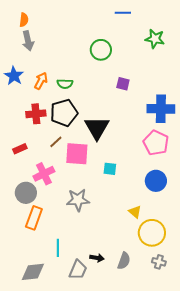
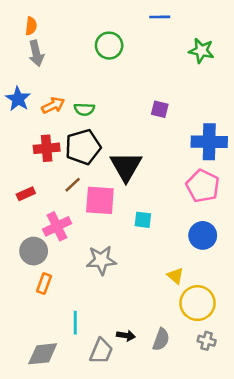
green circle: (101, 50) -> (109, 46), moved
orange arrow: (41, 81) -> (53, 105), turned 36
orange rectangle: (34, 218) -> (44, 284), size x0.7

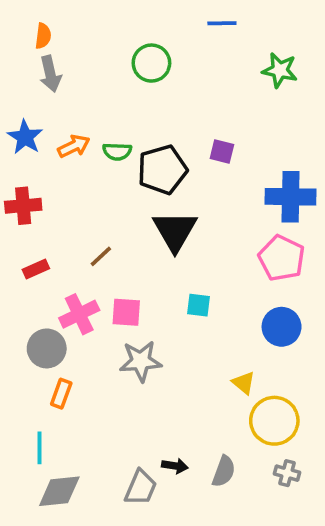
black pentagon: (83, 147) -> (162, 170), moved
red cross: (47, 148) -> (23, 206), moved
pink square: (100, 200) -> (126, 312), moved, size x0.7
cyan line: (75, 323) -> (39, 448), moved

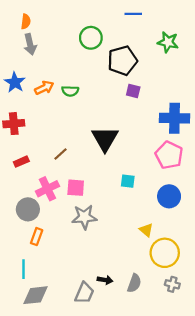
black pentagon: (162, 170) -> (122, 61), moved
cyan square: (198, 305) -> (128, 181), moved

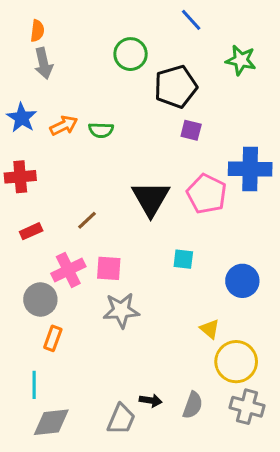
blue line: (133, 14) -> (191, 20), turned 49
pink pentagon: (169, 155) -> (207, 194), moved
gray cross: (172, 284) -> (247, 407), size x1.5

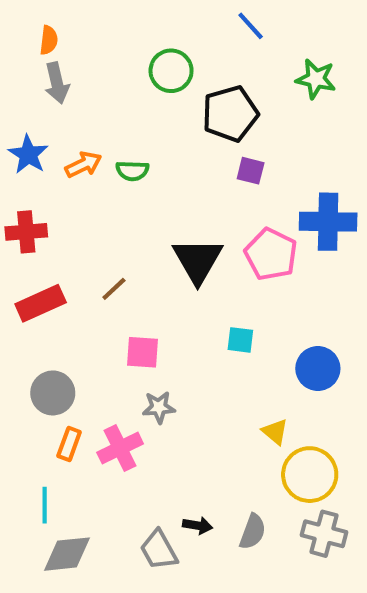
red rectangle: (31, 231) -> (41, 303), size x1.6
pink cross: (68, 270) -> (120, 448), moved
gray star: (121, 310) -> (159, 407), size x0.7
gray trapezoid: (121, 419) -> (159, 550), turned 128

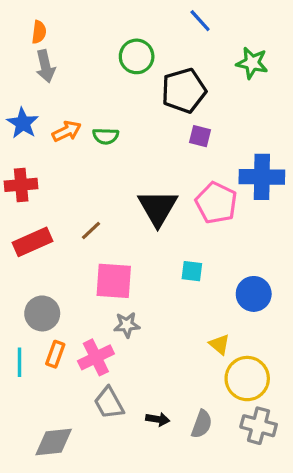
pink square: (142, 352) -> (114, 281), size x1.4
cyan line: (45, 505) -> (19, 362), moved
gray trapezoid: (159, 550) -> (109, 403), moved

